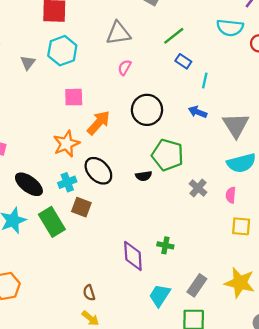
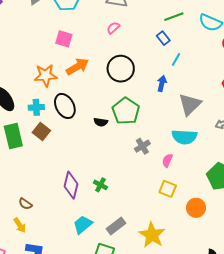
green line: (174, 36) -> (174, 17), moved
blue arrow: (198, 112) -> (162, 84), turned 63
brown semicircle: (89, 293) -> (25, 204), turned -56

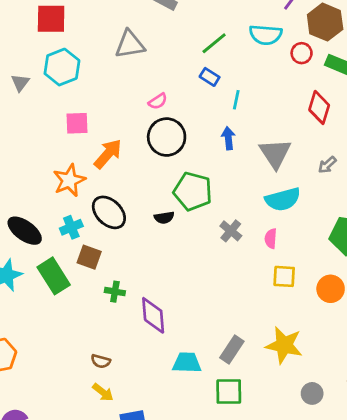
pink semicircle: (113, 28) -> (158, 101), moved, turned -152
green cross: (100, 185) -> (115, 292), moved
cyan trapezoid: (83, 225) -> (187, 363), turned 60

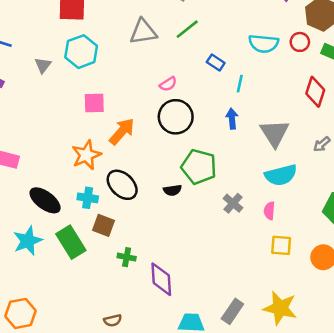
cyan semicircle: (266, 35) -> (264, 44), moved
green line: (214, 43) -> (187, 29), moved
cyan cross: (71, 227) -> (88, 198), turned 30
brown semicircle: (101, 361) -> (113, 320), turned -30

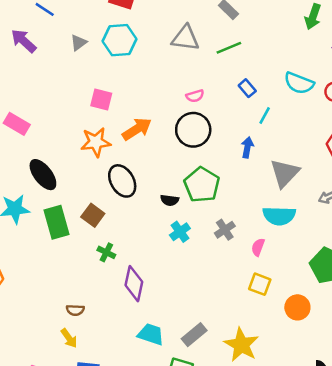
pink square: (94, 103) -> (101, 99), moved
cyan cross: (88, 198) -> (180, 232), moved, turned 30

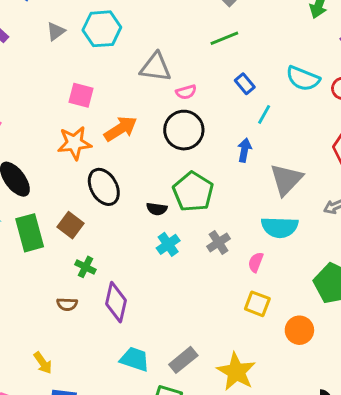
gray triangle: (185, 38) -> (156, 67), moved
brown semicircle: (75, 310) -> (67, 304), moved

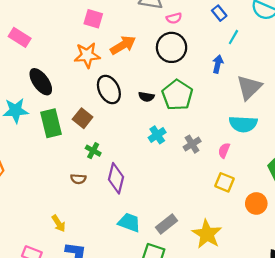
black semicircle: (157, 209) -> (146, 97), moved
gray cross: (219, 242) -> (192, 144), moved

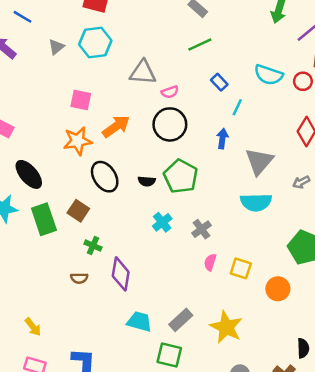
pink semicircle: (224, 150) -> (210, 262), moved
yellow arrow: (59, 223) -> (33, 327), moved

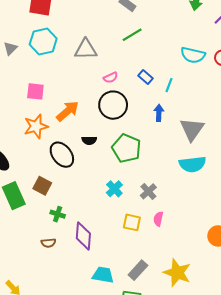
gray triangle: (143, 72) -> (86, 49), moved
blue rectangle: (219, 82) -> (146, 77), moved
black semicircle: (147, 181) -> (89, 140), moved
yellow square: (241, 268) -> (132, 222), moved

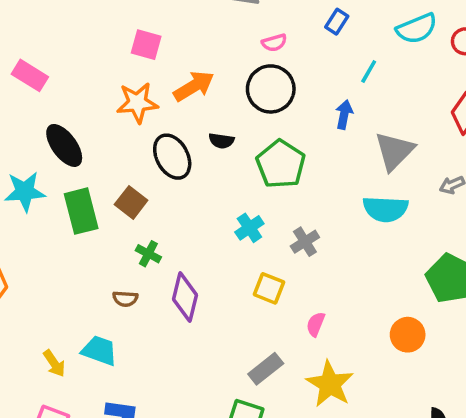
cyan semicircle: (193, 55) -> (417, 29), turned -45
blue rectangle: (146, 77) -> (337, 22), moved, turned 72
pink semicircle: (158, 219) -> (316, 324), moved
cyan trapezoid: (103, 275) -> (99, 351), moved

